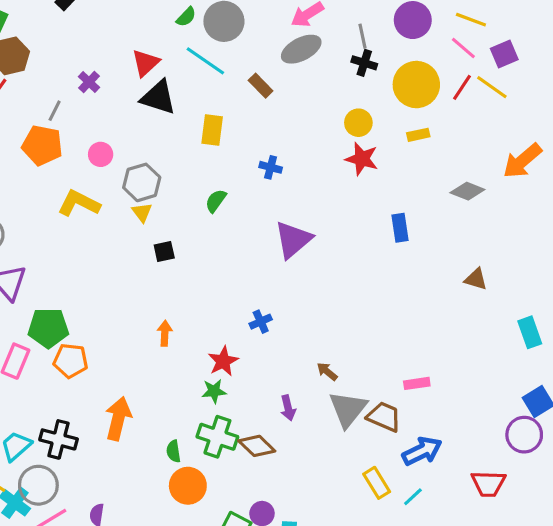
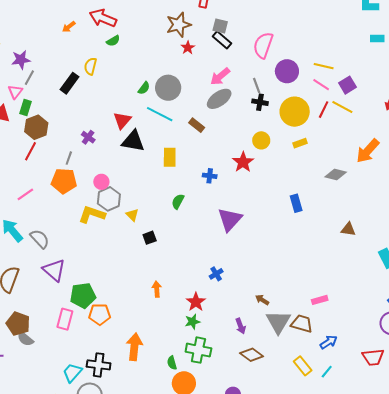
red star: (362, 159) -> (243, 162), moved, turned 30
gray hexagon: (142, 182) -> (109, 199), moved
brown diamond: (257, 446) -> (252, 355), moved
blue arrow: (422, 451) -> (329, 342), size x0.7

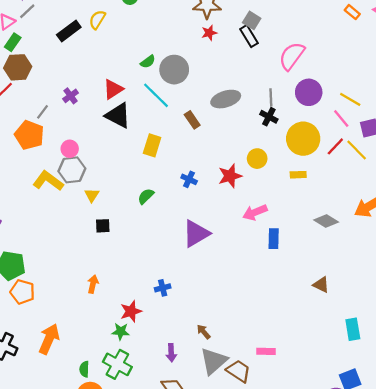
pink arrow: (220, 76) -> (255, 212), moved

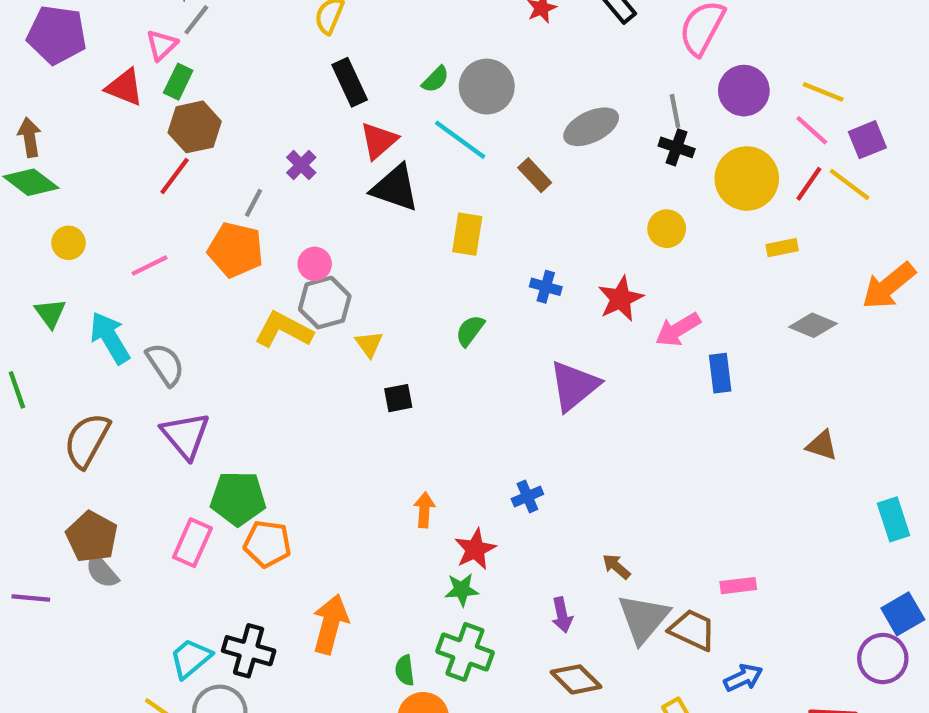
black rectangle: (69, 31) -> (350, 82), moved, turned -70
yellow rectangle: (298, 175) -> (782, 248), moved
red star: (230, 176) -> (621, 299), moved
orange arrow: (93, 284) -> (424, 510), moved

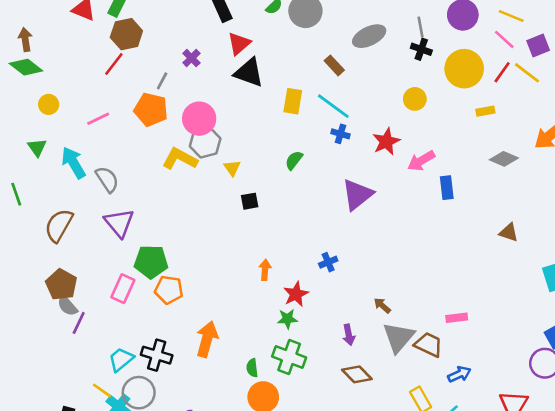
cyan line: (460, 140) -> (333, 106), moved
pink circle: (315, 264) -> (199, 119), size x1.6
purple line: (31, 598) -> (79, 323), moved, turned -70

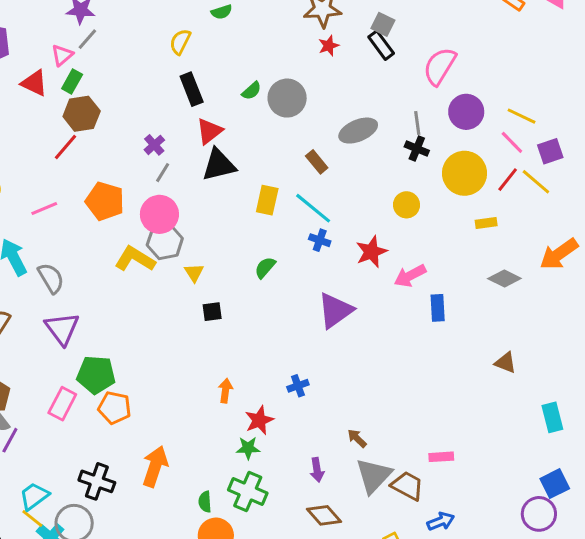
black triangle: (249, 73) -> (219, 165), turned -36
gray line: (162, 81) -> (163, 173), moved
cyan trapezoid: (121, 359) -> (34, 496), moved

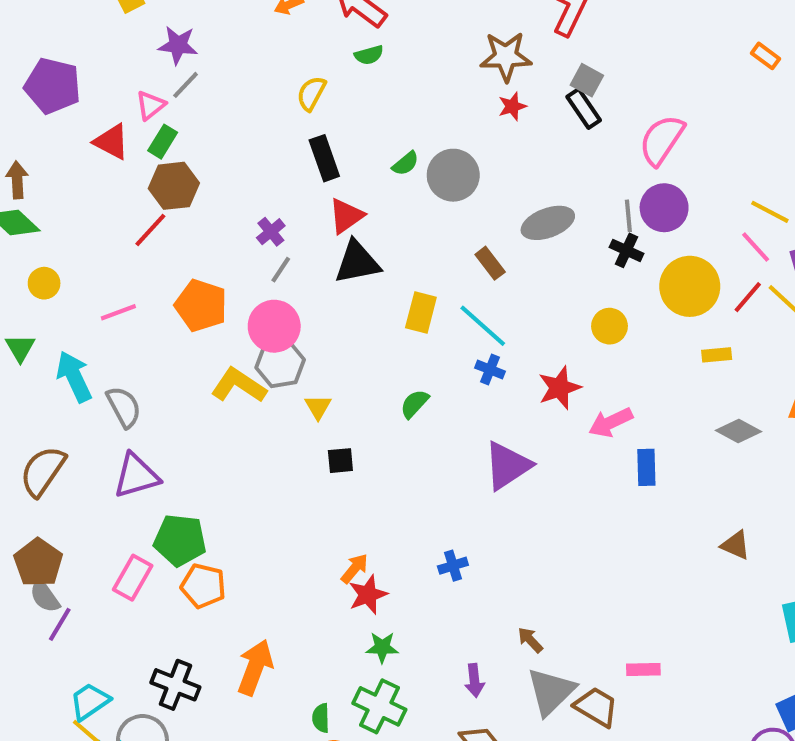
purple circle: (466, 112) -> (664, 208), moved
purple triangle: (62, 329) -> (136, 476), turned 48
orange arrow: (225, 391) -> (355, 569), turned 30
red star: (259, 420) -> (368, 595), moved

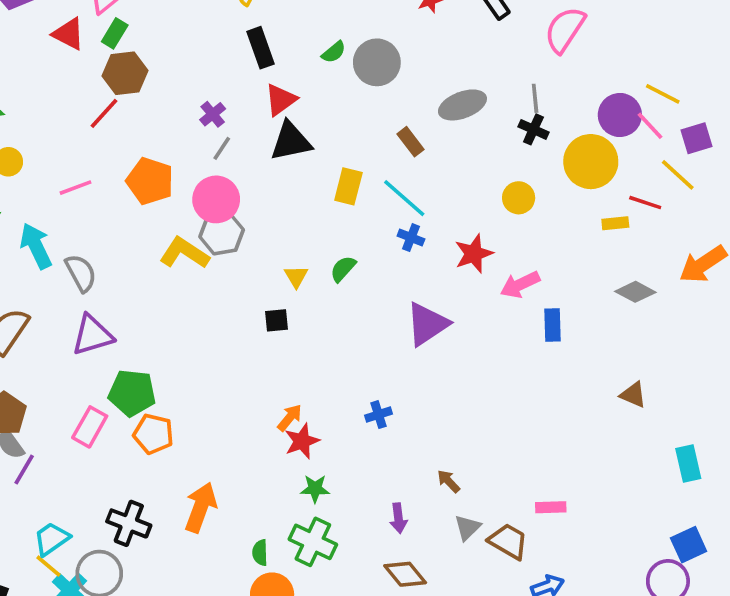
purple circle: (664, 208) -> (620, 115), moved
red line: (748, 297) -> (645, 203), moved, turned 68
yellow triangle: (318, 407) -> (296, 276), moved
gray triangle: (551, 691) -> (467, 528), size x0.6

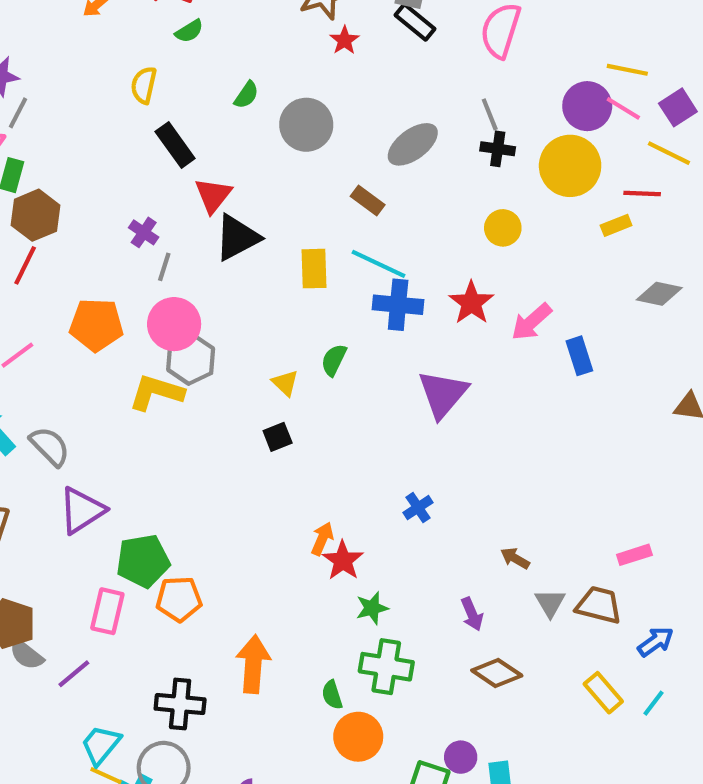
green semicircle: (334, 52) -> (246, 95), moved
blue cross: (411, 238) -> (398, 305), size x1.6
purple line: (24, 469) -> (74, 674), moved, turned 36

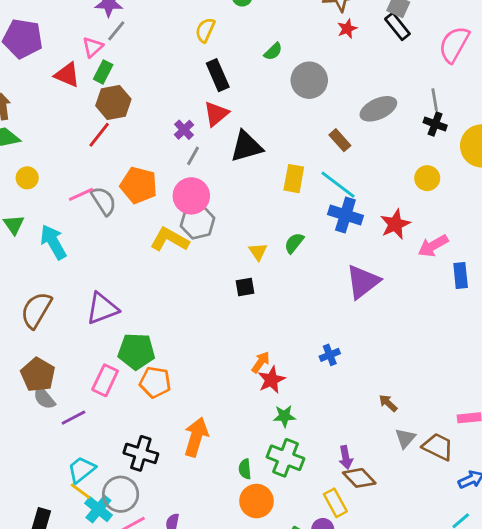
red triangle: (213, 195) -> (216, 114), moved
gray semicircle: (50, 446) -> (104, 201), moved
purple arrow: (472, 614) -> (346, 457), moved
yellow rectangle: (603, 693) -> (335, 503), moved

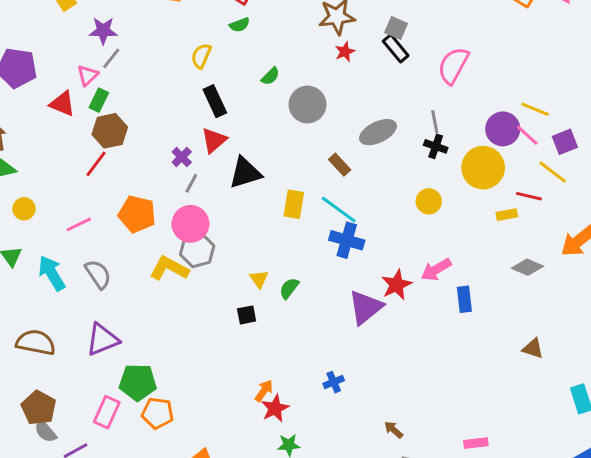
gray semicircle: (104, 201) -> (98, 274), moved
red star: (395, 224) -> (397, 285), moved
green semicircle: (294, 243) -> (289, 288), moved
brown semicircle: (36, 310) -> (36, 342), turned 72

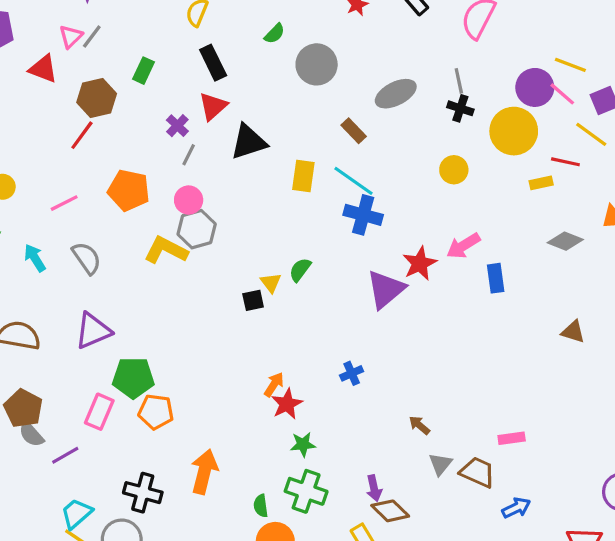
gray line: (111, 58) -> (92, 37), moved
green rectangle: (99, 100) -> (144, 71), moved
pink circle: (190, 224) -> (189, 200), size x0.7
cyan arrow: (52, 273) -> (35, 258), size x0.7
yellow triangle: (259, 279) -> (271, 283), moved

